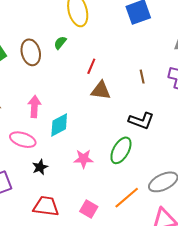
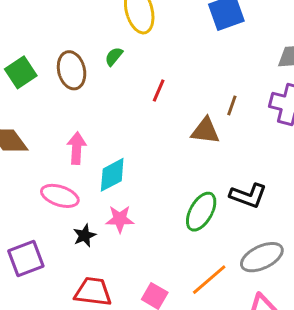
brown line: (142, 77) -> (232, 105), turned 32
brown triangle: (101, 90) -> (205, 131), moved
black L-shape: (141, 121) -> (248, 196), moved
pink star: (84, 159) -> (120, 219), moved

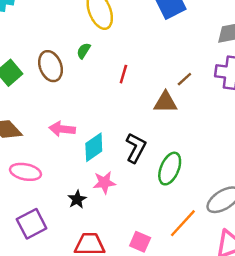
brown line: (232, 105) -> (184, 79), turned 35
pink arrow: (77, 148) -> (62, 129), turned -80
pink ellipse: (60, 196) -> (25, 172), moved
black L-shape: (248, 196) -> (136, 148), moved, turned -76

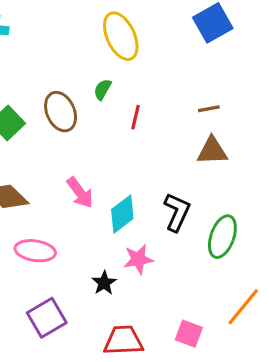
red line: (123, 74) -> (136, 117), moved
brown line: (184, 79) -> (209, 109), moved, turned 35
pink arrow: (62, 129) -> (80, 193), turned -130

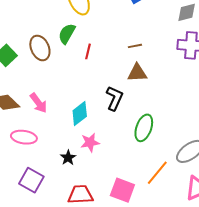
green semicircle: (102, 89) -> (67, 34), size x1.5
pink arrow: (80, 193) -> (39, 103), moved
black L-shape: (177, 212) -> (114, 98), moved
purple square: (47, 318) -> (31, 180), turned -30
pink square: (189, 334) -> (122, 190), size x1.4

